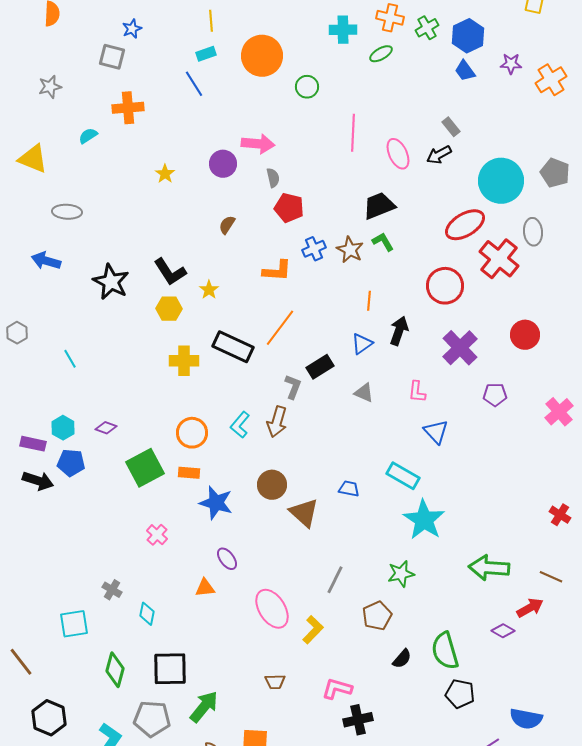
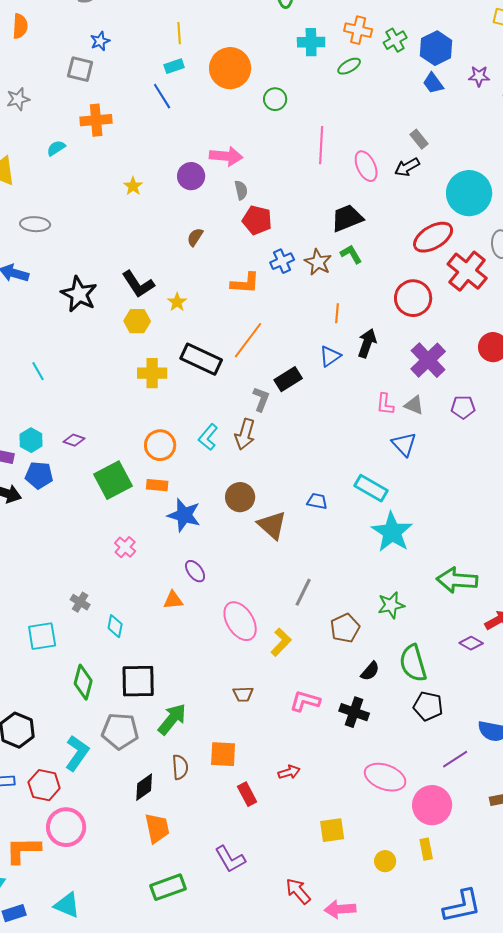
gray triangle: (364, 393) -> (414, 405), moved
green star: (401, 574) -> (391, 605), moved
black cross: (358, 720) -> (354, 712), moved, turned 32

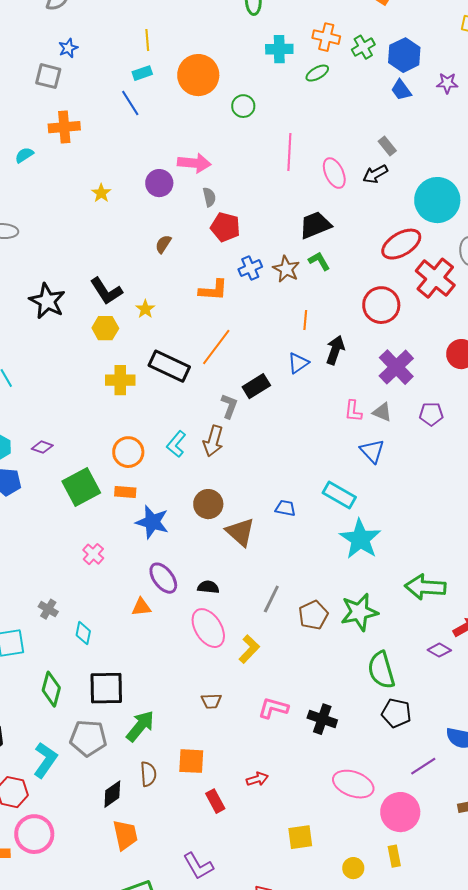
purple ellipse: (195, 571) -> (163, 578), size x1.4
green star: (391, 605) -> (359, 612), size x1.4
brown pentagon: (345, 628) -> (313, 615), moved
black semicircle: (370, 671) -> (208, 587), moved, turned -125

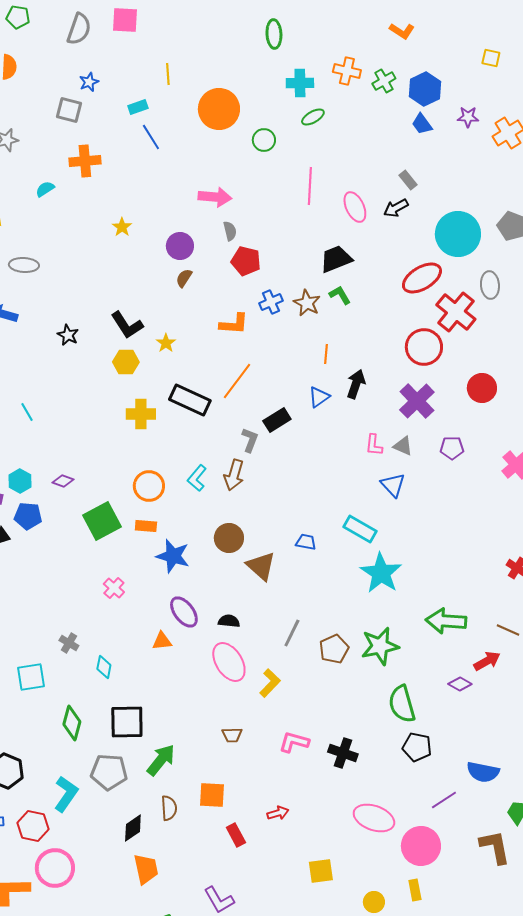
cyan rectangle: (142, 73) -> (138, 107), moved
green ellipse: (317, 73) -> (313, 117), moved
purple circle: (159, 183) -> (180, 246), moved
black star: (47, 301) -> (68, 335), size x0.6
red circle: (381, 305) -> (424, 347), moved

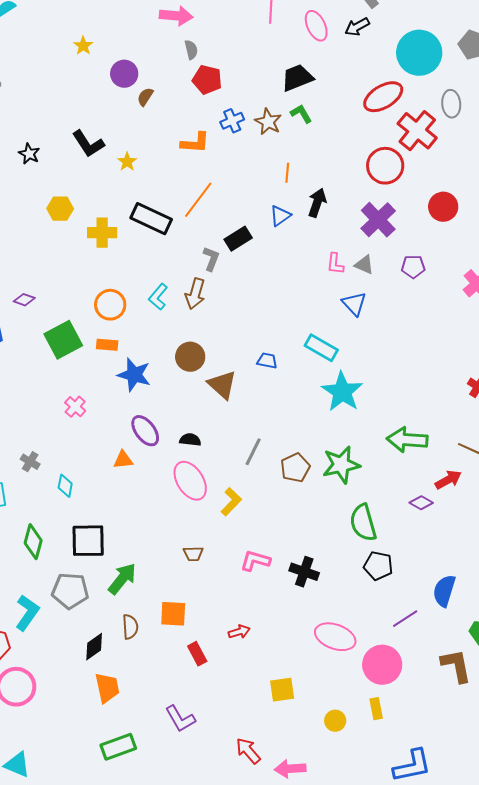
purple circle: (180, 246) -> (124, 74), moved
yellow hexagon: (126, 362) -> (60, 209), moved
blue semicircle: (483, 772) -> (444, 591), turned 96

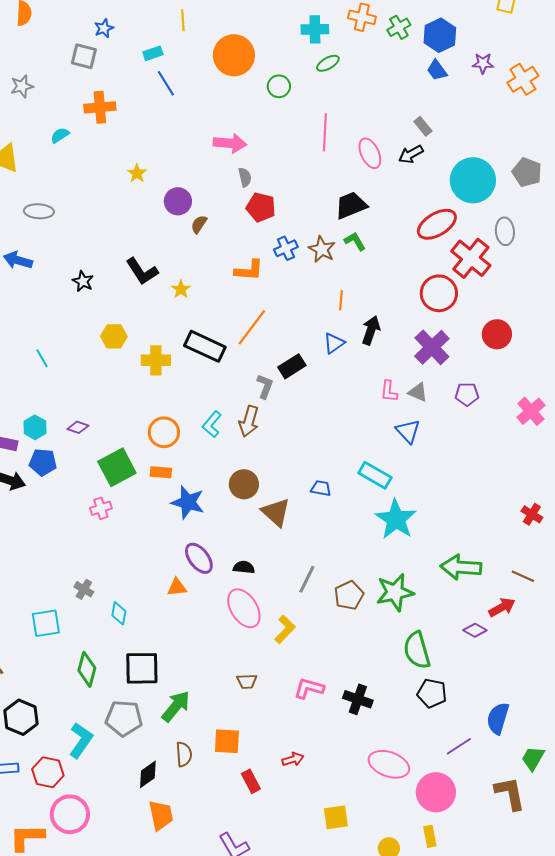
pink cross: (75, 407) -> (101, 508), moved, turned 30

